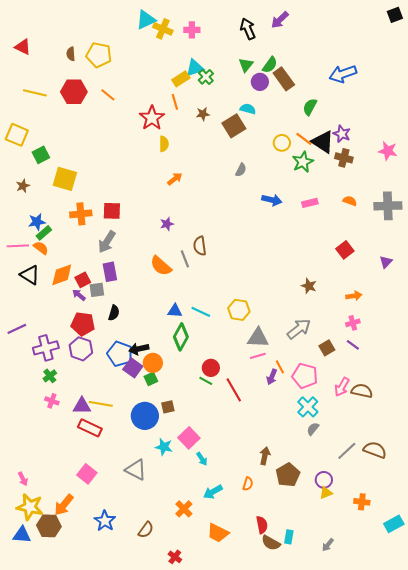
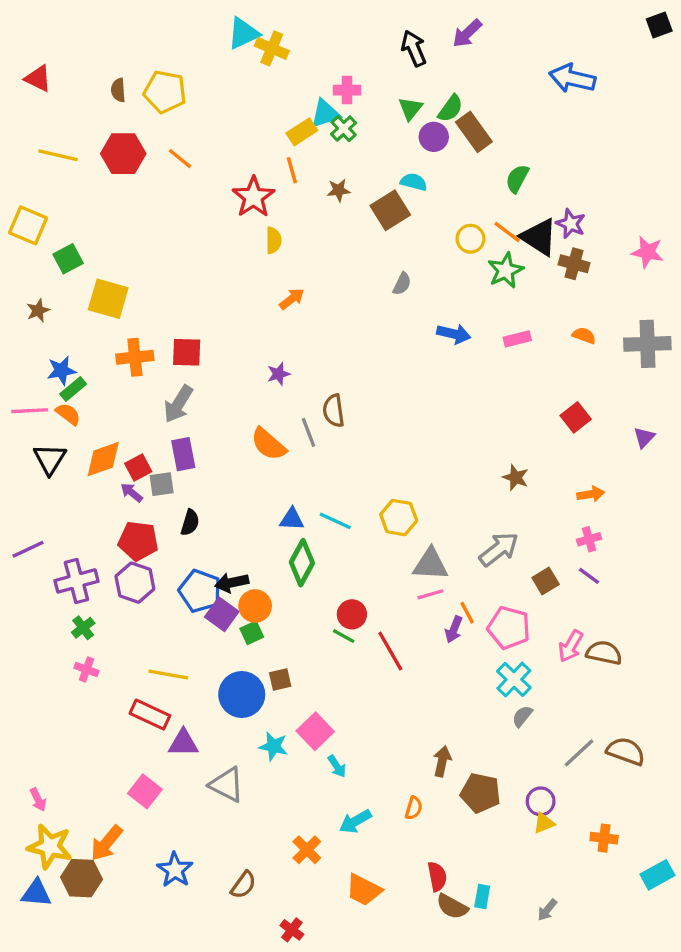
pink cross: (192, 30) -> (347, 90), moved
blue arrow: (343, 74) -> (572, 78), moved, turned 32
black triangle: (30, 275) -> (50, 459), turned 30
purple triangle: (82, 406) -> (183, 743), moved
brown pentagon: (288, 475) -> (480, 793), turned -30

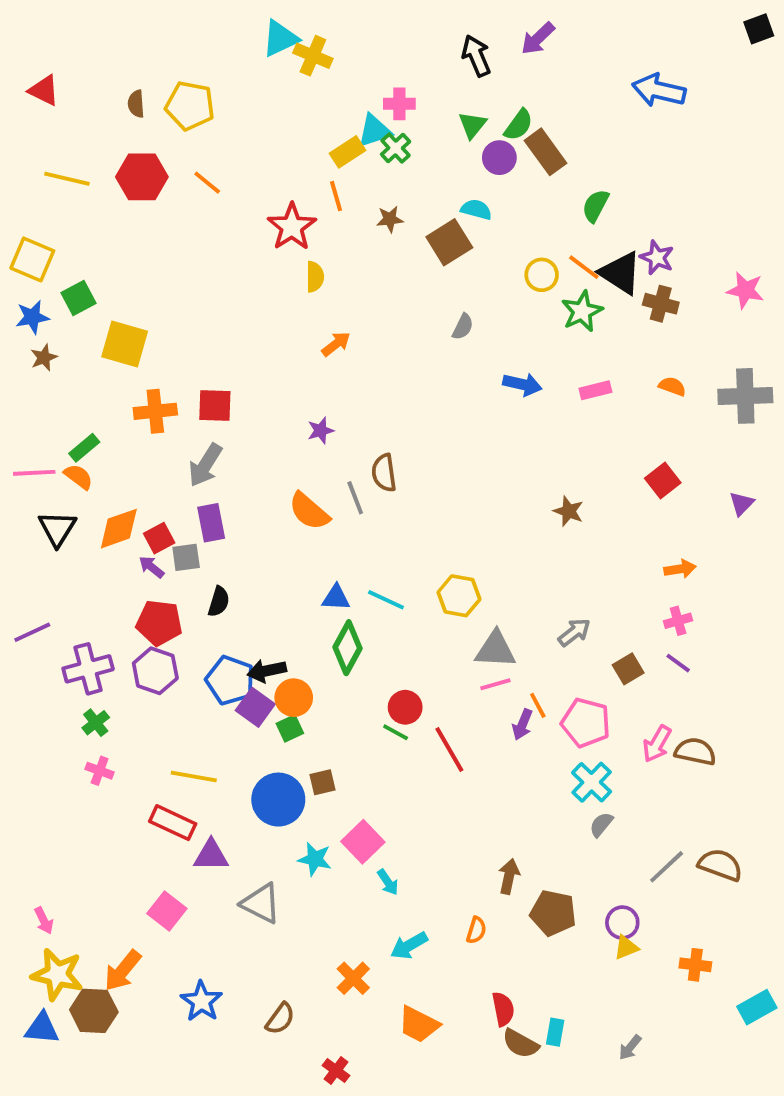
blue star: (61, 371) -> (32, 317), moved
brown star: (516, 477) -> (569, 511), moved
gray arrow: (499, 549) -> (574, 632), size x0.7

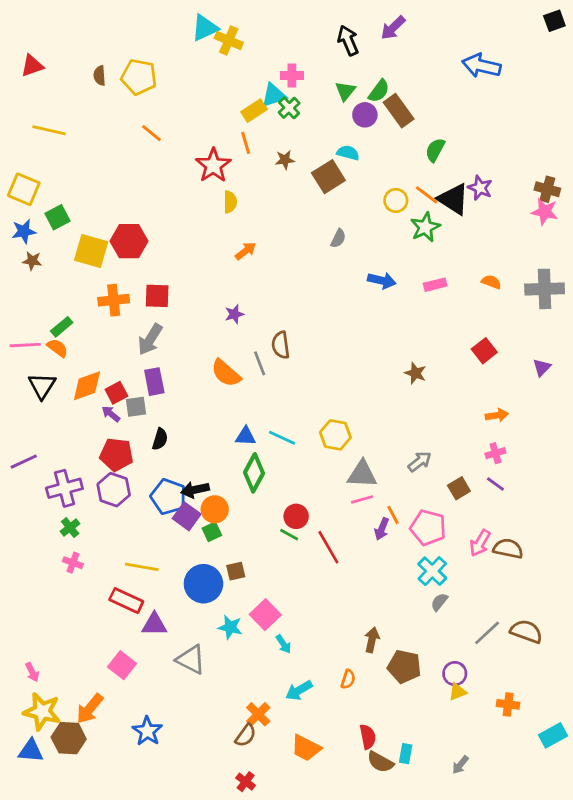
red triangle: (44, 90) -> (32, 66), turned -45
red hexagon: (142, 177) -> (129, 241), moved
brown cross: (661, 304) -> (547, 189), moved
brown star: (44, 357) -> (32, 261), turned 30
brown semicircle: (280, 1019) -> (246, 735), moved

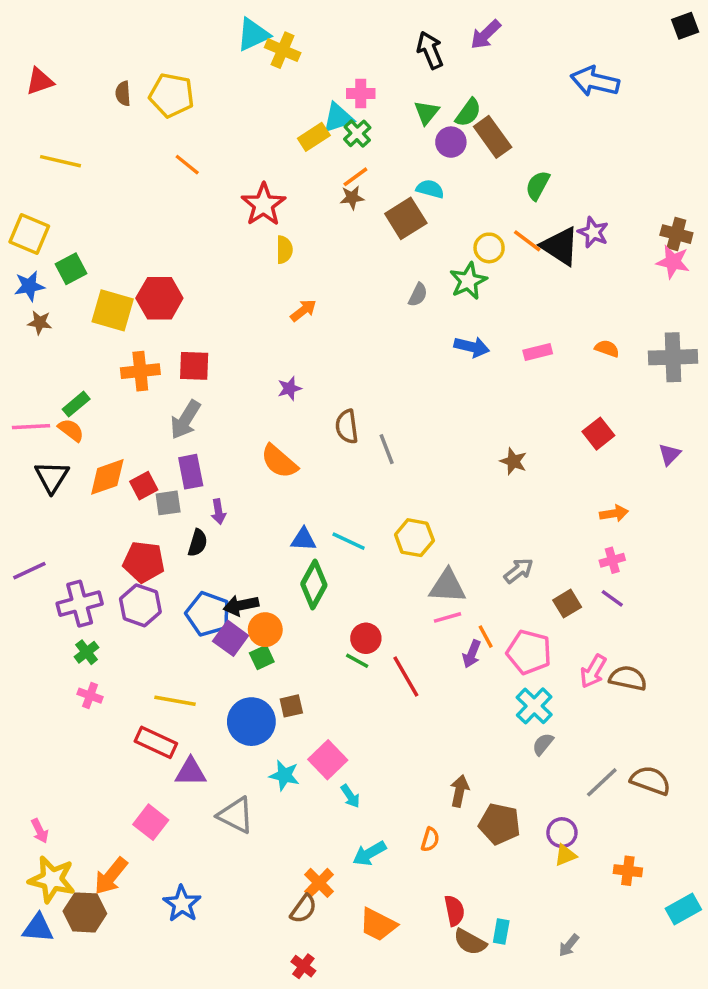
orange line: (246, 143) -> (355, 177), moved, turned 70
green star: (425, 227) -> (468, 281), moved
gray line: (260, 363) -> (387, 449), moved
purple arrow: (111, 414) -> (218, 512), moved, turned -138

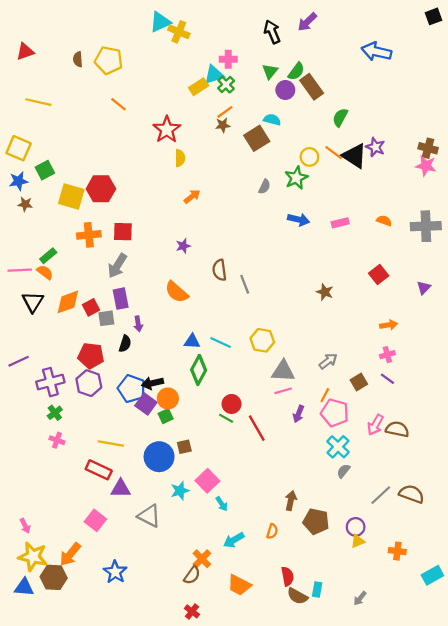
orange line: (486, 637) -> (325, 395), moved, turned 56
cyan star: (284, 775) -> (180, 491), turned -30

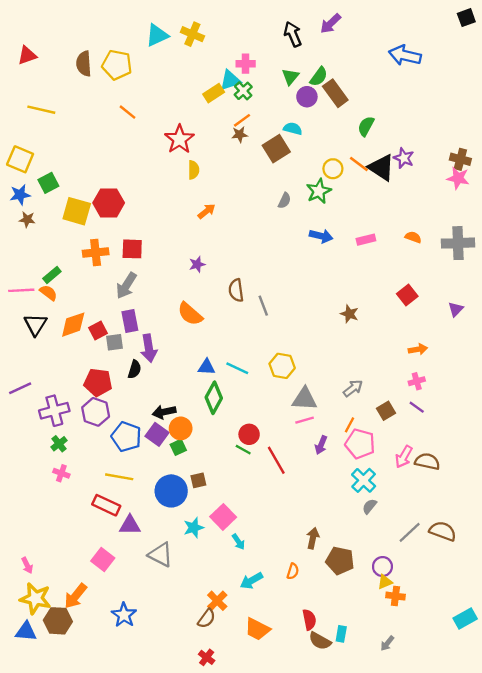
cyan triangle: (160, 22) -> (157, 35), moved
brown semicircle: (78, 59) -> (84, 64), size x1.5
purple arrow: (138, 324) -> (149, 348), size x1.6
blue pentagon: (132, 389) -> (126, 437), moved
orange cross: (397, 551) -> (395, 596), moved

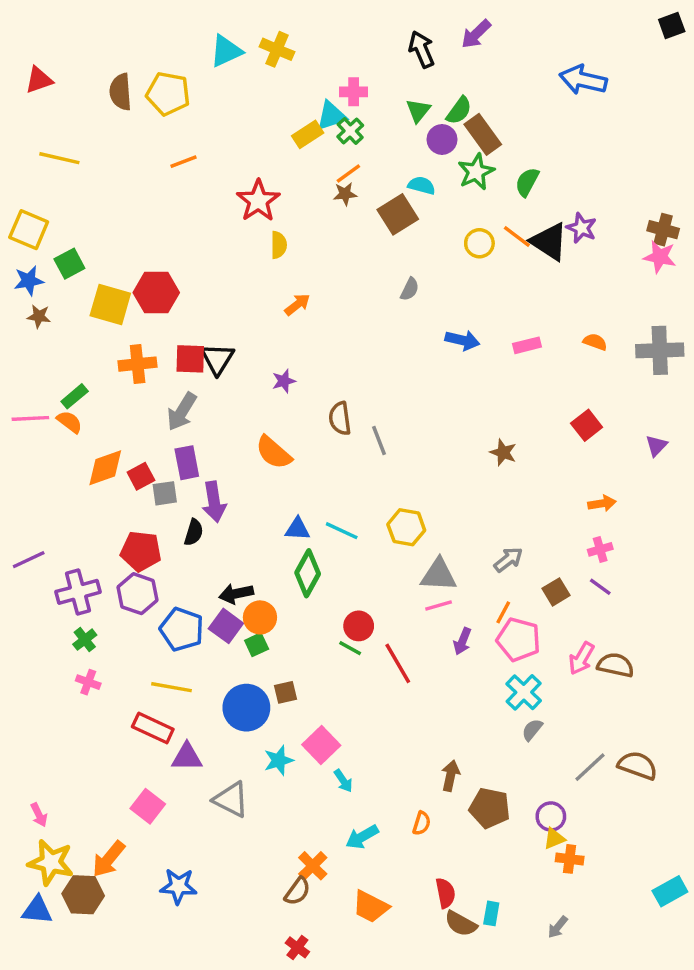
orange line: (127, 112) -> (183, 162), turned -60
green star: (319, 191) -> (476, 172), moved
black triangle: (35, 325) -> (217, 359), moved
blue star: (124, 615) -> (178, 886), turned -30

